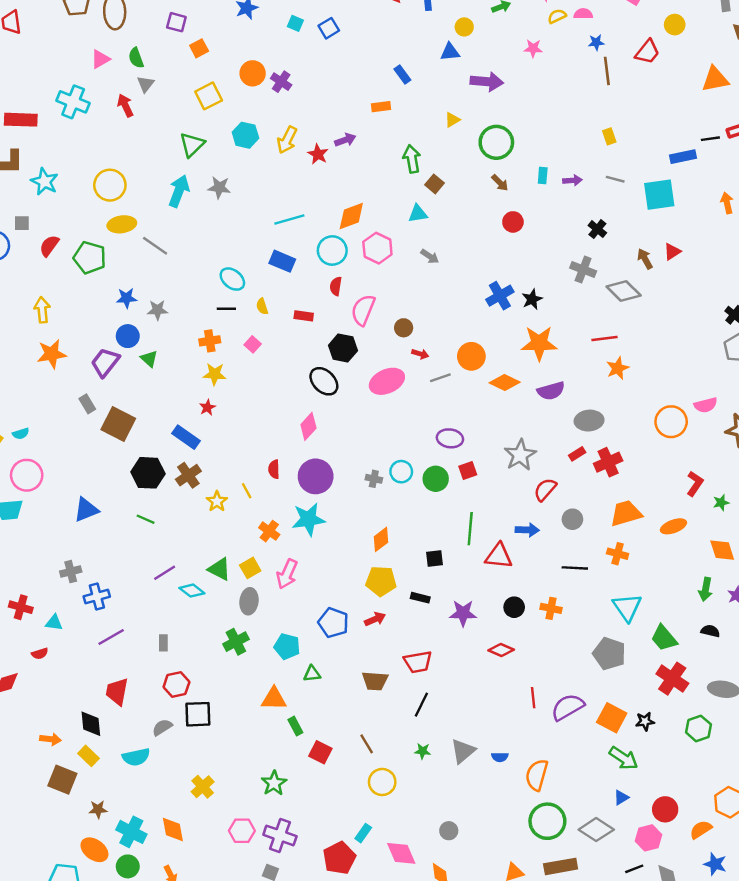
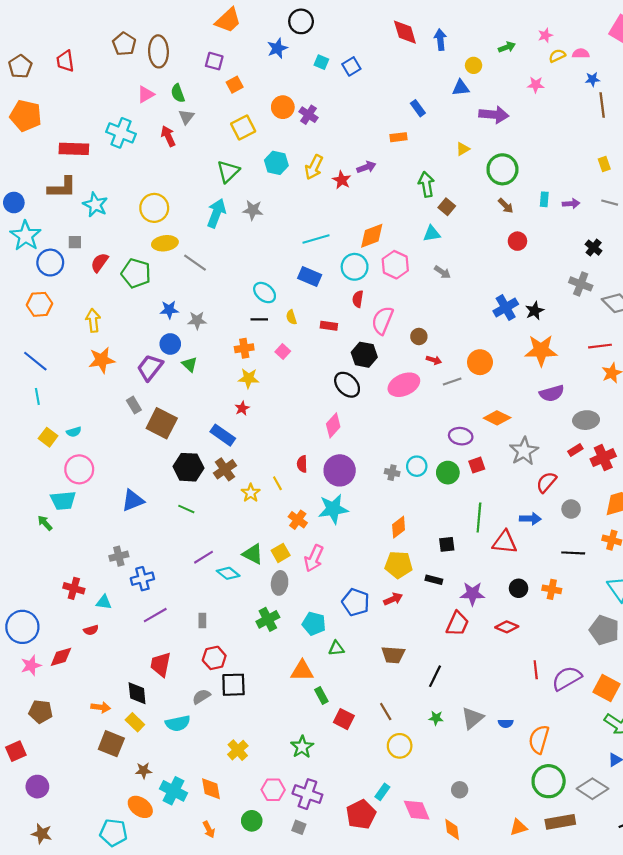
orange diamond: (505, 382) -> (497, 418), moved
red trapezoid: (418, 662) -> (457, 624), moved, turned -56
green circle: (128, 866) -> (252, 821), moved

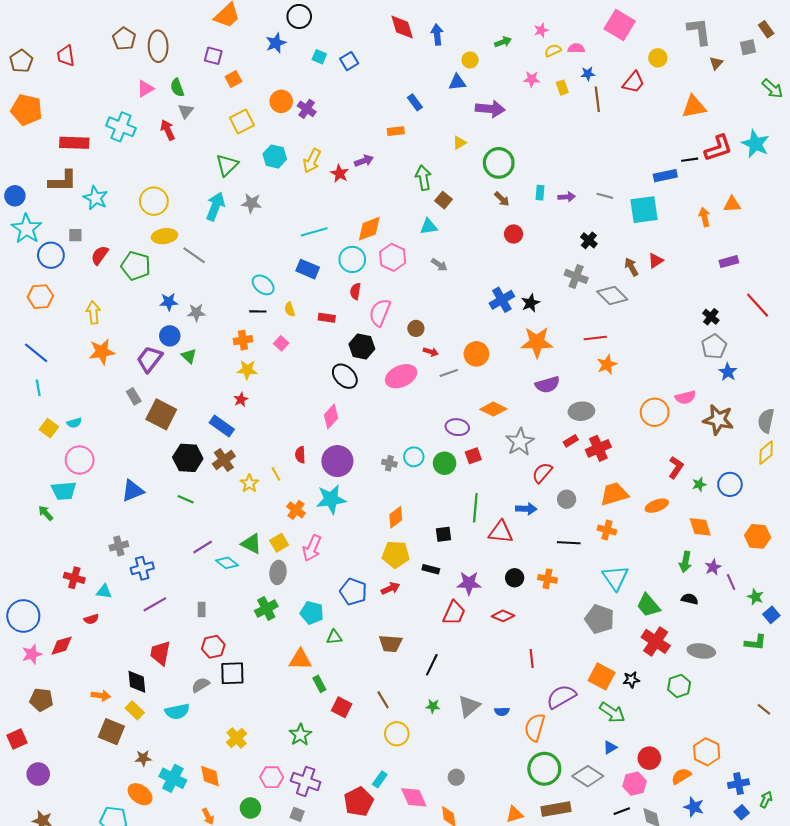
yellow rectangle: (604, 164) -> (562, 88), moved
purple semicircle: (567, 678) -> (561, 697), moved

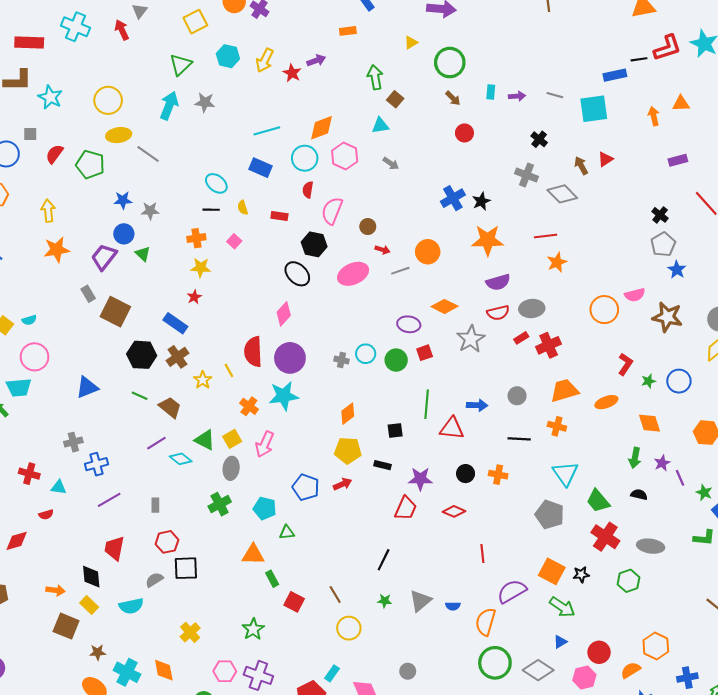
red semicircle: (300, 455) -> (253, 352), size x1.8
red semicircle: (542, 473) -> (498, 313), moved, turned -145
brown trapezoid: (390, 644) -> (170, 407), moved, turned -145

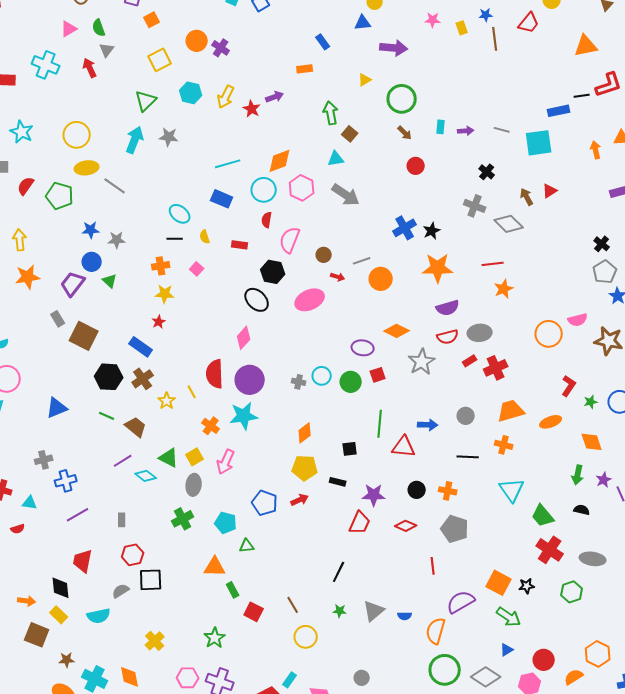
gray arrow: (391, 163) -> (346, 195), size x1.8
gray line: (400, 271) -> (362, 261), moved
gray pentagon: (550, 515) -> (455, 529), moved

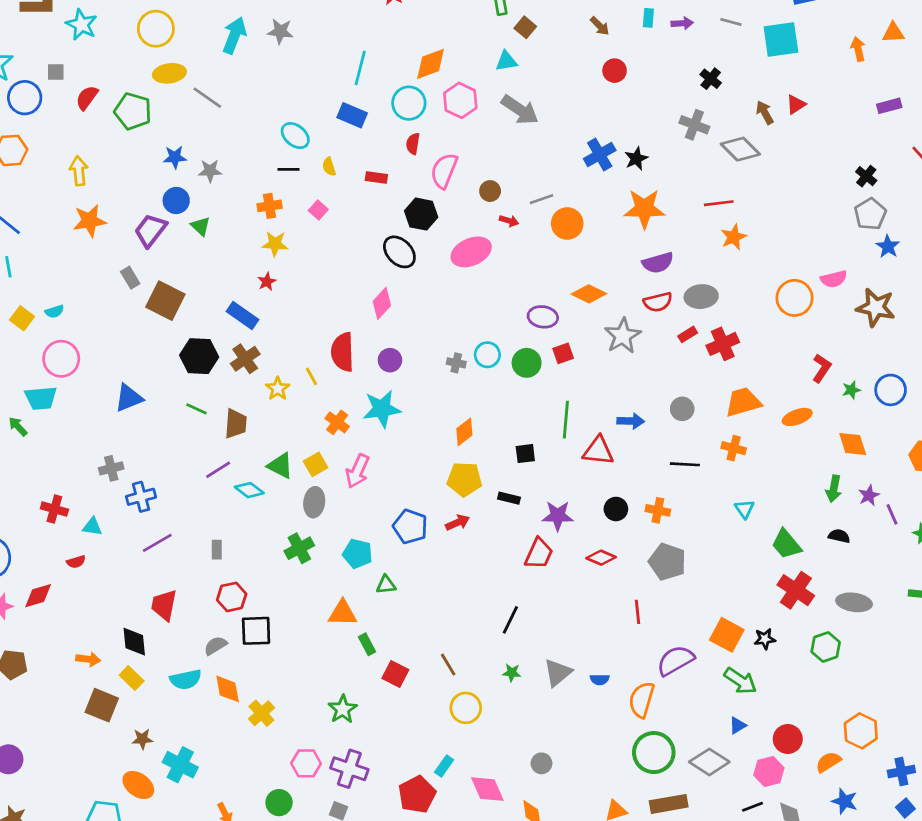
cyan line: (228, 164) -> (360, 68), turned -60
purple circle: (250, 380) -> (390, 360), size x0.6
brown trapezoid: (136, 427) -> (236, 424), turned 55
cyan triangle: (512, 490) -> (744, 509), size x0.6
orange diamond: (130, 677) -> (228, 689), moved

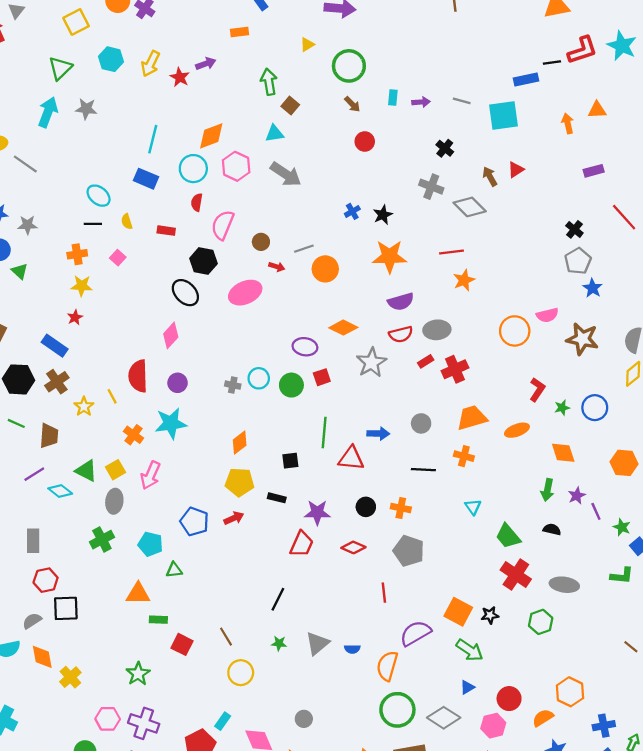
blue cross: (600, 154) -> (352, 211), size x0.6
gray rectangle: (217, 550) -> (33, 541), size x1.5
green rectangle: (367, 644) -> (158, 620), turned -60

